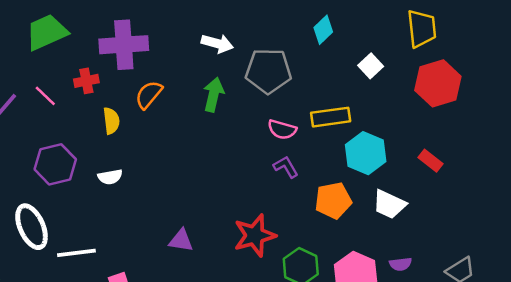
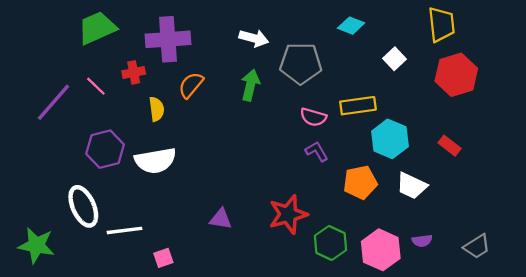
cyan diamond: (323, 30) -> (351, 26), turned 65
white semicircle: (110, 177) -> (155, 161), size x1.8

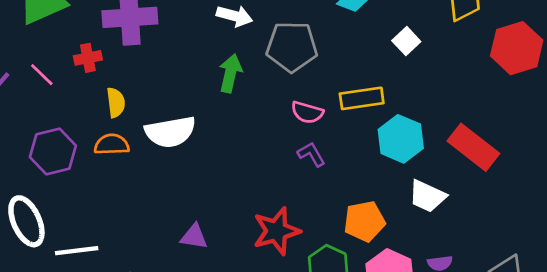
red hexagon: (456, 75) -> (517, 48), moved
orange semicircle: (191, 85) -> (112, 144), moved, turned 48
red rectangle: (449, 146) -> (473, 147), size x1.8
white semicircle: (155, 161) -> (170, 132), moved
orange pentagon: (360, 182) -> (364, 221), moved

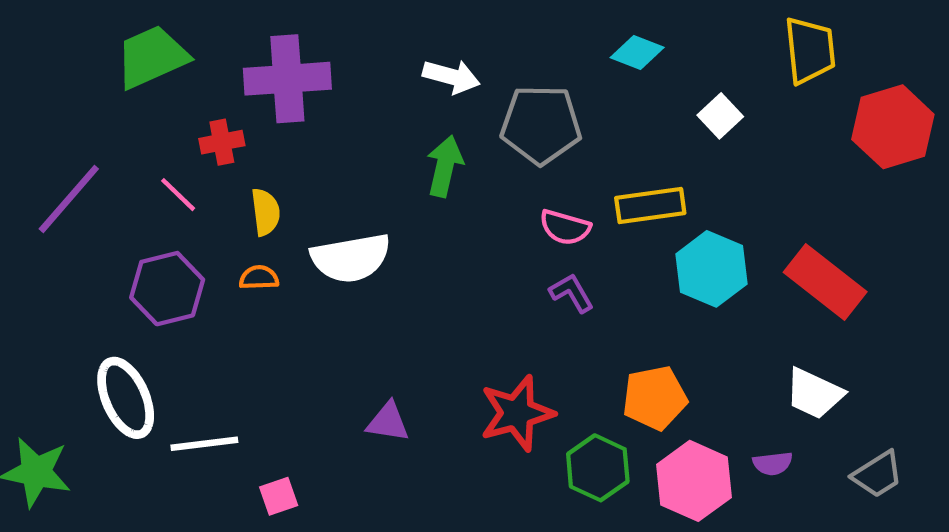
pink line: (42, 75) -> (178, 195), moved
orange semicircle: (112, 144) -> (259, 278), size x0.7
white trapezoid: (427, 196) -> (814, 393), moved

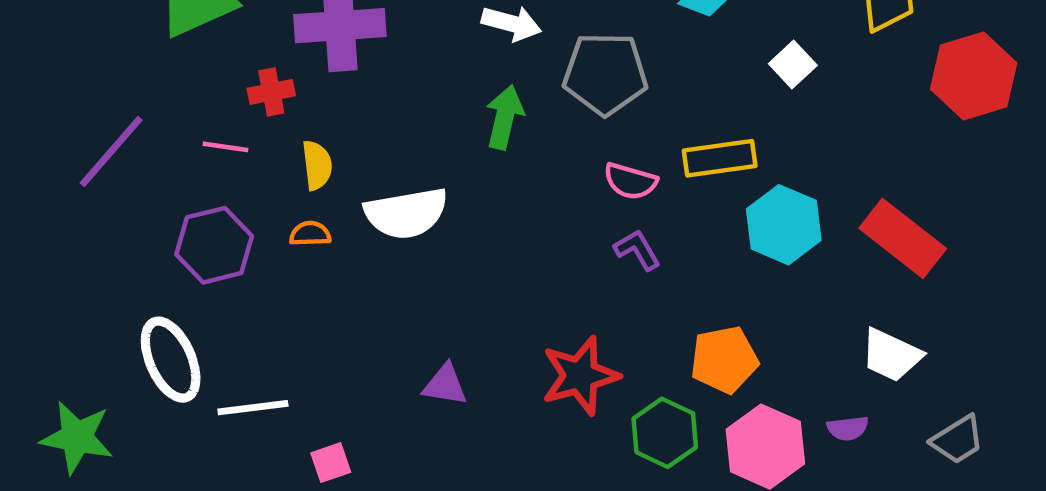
pink line: (178, 195) -> (226, 147), turned -36

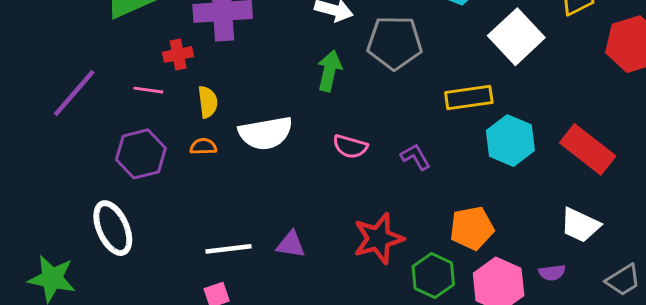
white square: (793, 64) -> (516, 37), size x1.8
pink semicircle: (630, 181) -> (350, 146), moved
white line: (253, 408) -> (228, 249), moved

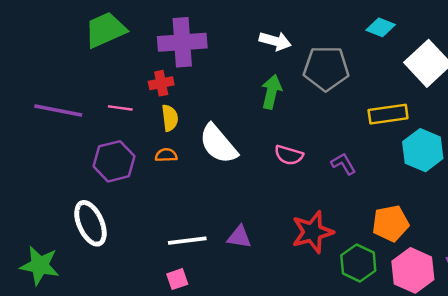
red cross: (178, 54) -> (161, 83), moved
purple line: (74, 93) -> (58, 110), turned 60
white semicircle: (266, 133) -> (218, 144), turned 60

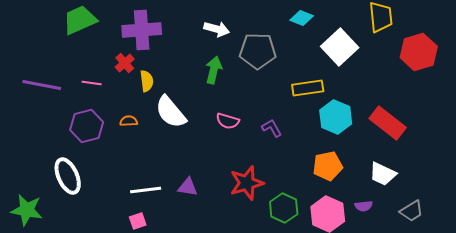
red cross: (161, 83) -> (125, 63), turned -30
yellow semicircle: (170, 118) -> (147, 81), moved
orange pentagon: (391, 223) -> (328, 166), moved

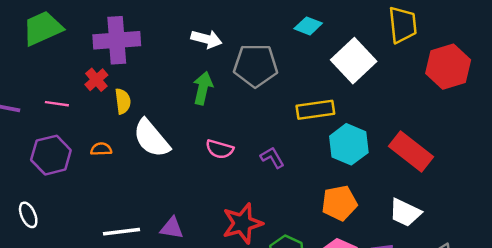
white ellipse: (68, 176) -> (28, 215), size x0.6

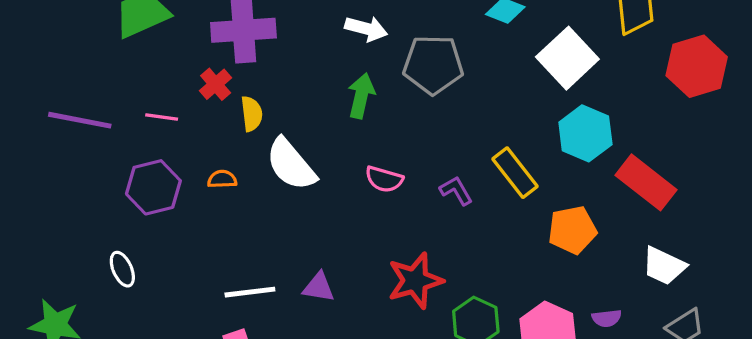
yellow rectangle: (315, 110) -> (515, 173), moved, turned 60
cyan hexagon: (349, 144) -> (585, 133), moved
orange pentagon: (339, 203) -> (572, 230), moved
white trapezoid: (405, 213) -> (664, 266), moved

